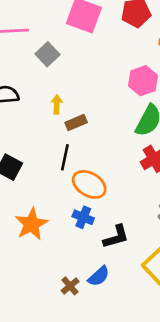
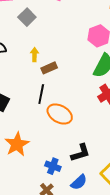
blue cross: (83, 217) -> (53, 166), moved
blue semicircle: (99, 276) -> (79, 182), moved

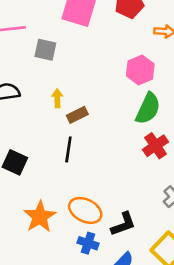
gray square: (27, 17) -> (45, 50), turned -30
orange ellipse: (60, 114) -> (85, 210), moved

